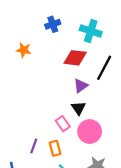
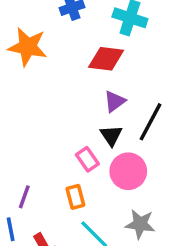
orange star: (24, 50) -> (28, 47), size x1.6
black line: (104, 68) -> (150, 122), moved
purple line: (34, 146) -> (24, 197), moved

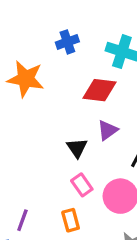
black triangle: (111, 135) -> (77, 148), moved

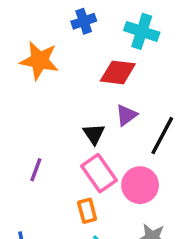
pink rectangle: (82, 185) -> (99, 173), size x1.5
purple line: (22, 220) -> (36, 170), moved

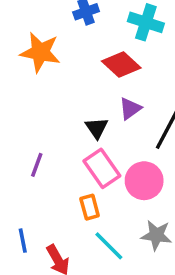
red diamond: (118, 72) -> (121, 65), turned 36

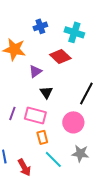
purple triangle: (130, 109) -> (35, 71), moved
pink rectangle: (102, 168) -> (35, 115), moved, turned -40

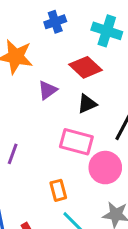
black triangle: (46, 92) -> (87, 104), moved, turned 40
pink rectangle: (35, 115) -> (76, 142), moved

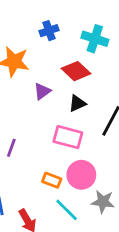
pink circle: (105, 168) -> (81, 175), moved
orange rectangle: (58, 190) -> (52, 180), turned -54

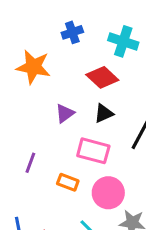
purple triangle: (42, 91) -> (65, 113), moved
orange rectangle: (52, 180) -> (68, 182), moved

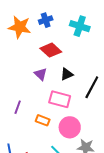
orange star: (33, 67) -> (20, 27), moved
red diamond: (102, 77) -> (51, 50), moved
purple triangle: (65, 113) -> (41, 74), turned -40

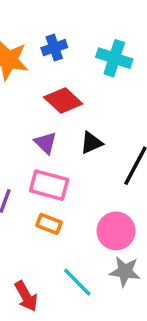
pink rectangle: (60, 99) -> (49, 185), moved
pink circle: (70, 127) -> (116, 231), moved

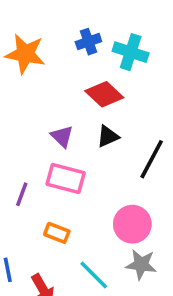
blue cross: (54, 48) -> (88, 42), moved
red diamond: (63, 100) -> (104, 94), moved
orange rectangle: (49, 224) -> (57, 233), moved

